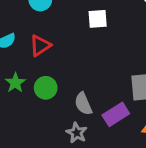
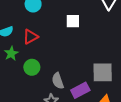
green star: (15, 83) -> (11, 54), moved

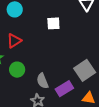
gray square: (103, 72) -> (85, 70), turned -30

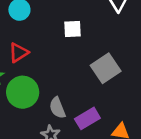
green circle: (17, 70) -> (23, 92), size x1.5
gray square: (85, 70) -> (106, 68), moved

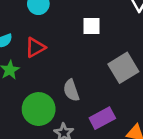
green circle: (23, 92) -> (39, 109), moved
gray semicircle: (57, 108) -> (71, 90), moved

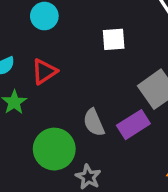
purple rectangle: (102, 118) -> (133, 125), moved

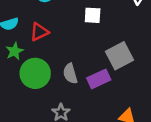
green circle: (54, 149) -> (35, 73), moved

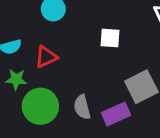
green star: (15, 51) -> (16, 79), turned 30

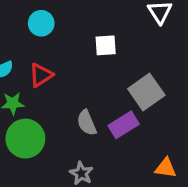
green circle: (40, 106) -> (25, 139), moved

